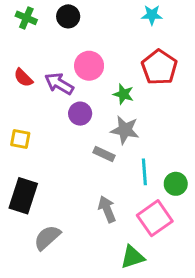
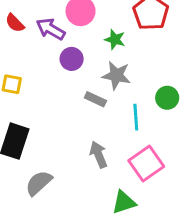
green circle: (176, 184) -> (167, 98), moved

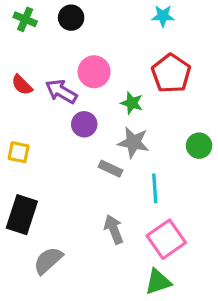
green circle: (167, 98) -> (199, 146), moved
green triangle: (124, 202) -> (158, 282), moved

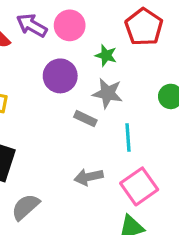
purple arrow: (61, 91) -> (32, 25), moved
purple circle: (84, 124) -> (60, 76), size x1.4
gray arrow: (114, 229) -> (89, 177), turned -80

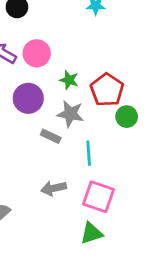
red pentagon: (144, 27) -> (107, 90), moved
pink square: (139, 186) -> (99, 197), turned -36

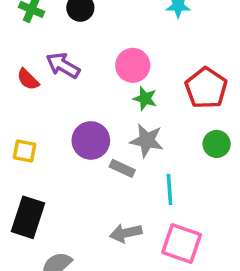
pink circle: (37, 53) -> (133, 65), moved
red pentagon: (107, 90) -> (206, 88), moved
purple circle: (28, 98) -> (91, 140), moved

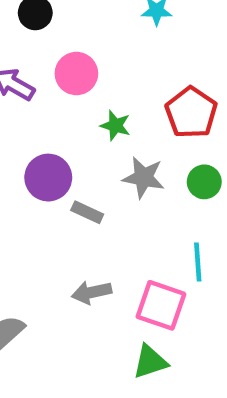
pink circle: (133, 65) -> (76, 74), moved
gray star: (147, 140) -> (144, 178), moved
cyan line: (169, 189) -> (198, 262), moved

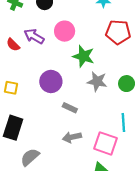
red pentagon: (191, 113) -> (118, 32), moved, turned -30
green star: (115, 126) -> (83, 56), size x1.5
gray rectangle: (87, 212) -> (70, 108), moved

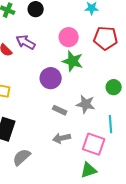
pink circle: (65, 31) -> (69, 37), moved
purple circle: (51, 81) -> (51, 78), moved
gray star: (97, 81) -> (86, 104), moved

